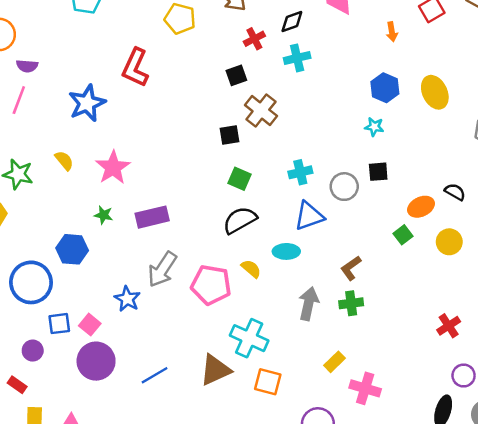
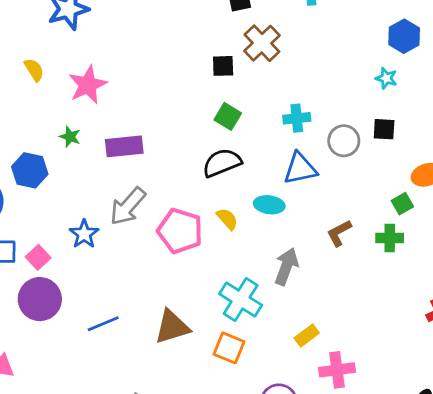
green cross: (351, 303) -> (390, 238), moved
cyan cross: (249, 338) -> (241, 300), moved
pink cross: (365, 388) -> (337, 370), turned -32

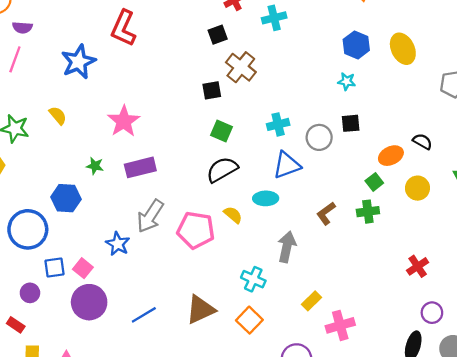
pink star: (88, 85) -> (124, 121), moved
cyan cross: (241, 300) -> (253, 279), size x0.7
orange square: (229, 348) -> (249, 320), turned 30

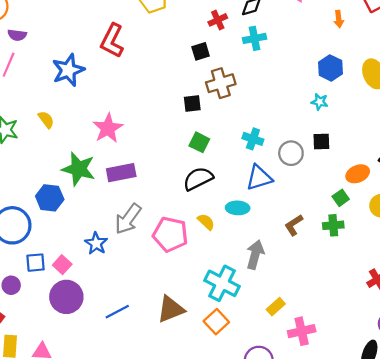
brown cross: (241, 67) -> (221, 83), turned 32
cyan cross: (278, 124) -> (253, 139), turned 30
green star: (95, 166) -> (79, 169), size x2.0
cyan cross: (253, 279) -> (222, 283), size x1.5

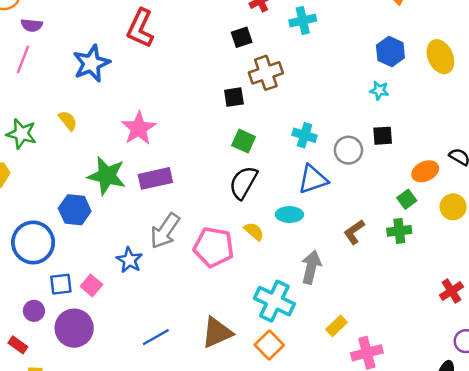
black semicircle: (198, 179) -> (243, 183), turned -32
purple circle: (66, 297) -> (74, 328), moved

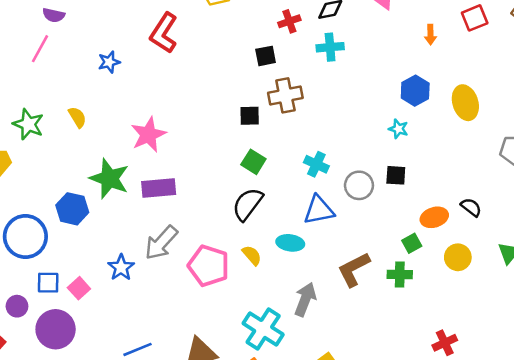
blue star: (91, 63) -> (109, 62), size x0.6
brown L-shape: (354, 232) -> (354, 269), size x1.4

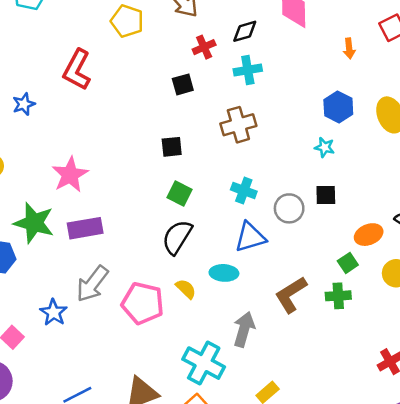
brown cross: (285, 95) -> (238, 125), moved

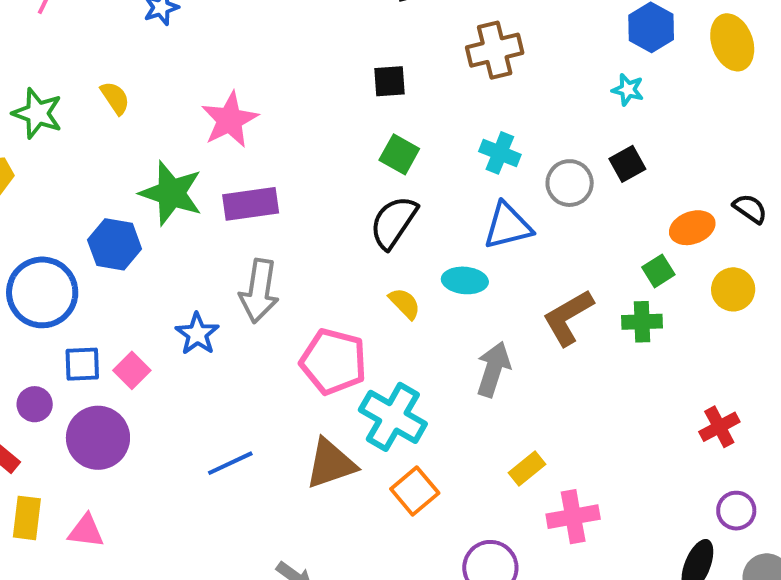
black square: (326, 195) -> (627, 164), turned -30
gray arrow: (92, 284) -> (259, 291), turned -30
pink pentagon: (143, 303) -> (333, 362), moved
cyan cross: (204, 363) -> (393, 417), moved

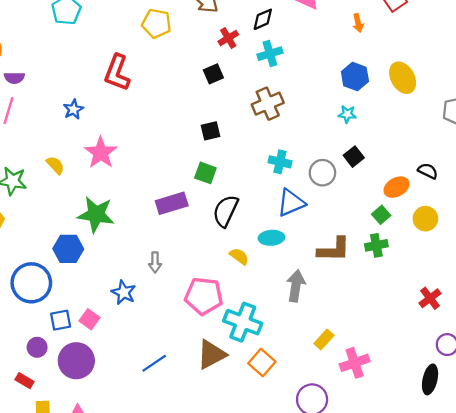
pink star: (230, 120) -> (101, 153), moved
green square: (399, 154) -> (205, 173), moved
purple rectangle: (251, 204) -> (172, 203), moved
gray arrow: (259, 291) -> (155, 262), size x0.6
brown L-shape: (568, 317) -> (334, 250), turned -140

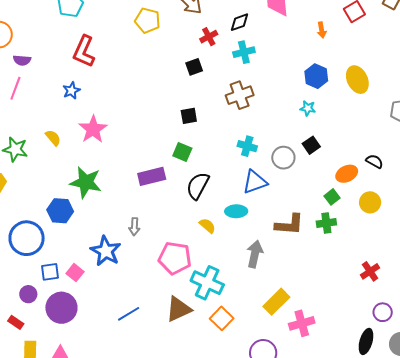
red L-shape: (117, 73) -> (84, 51), moved
blue star: (124, 292) -> (106, 251), size x1.4
yellow rectangle: (324, 339) -> (276, 302), size x1.5

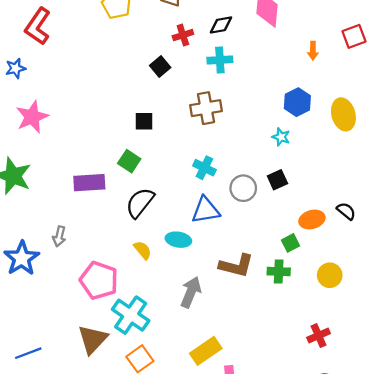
black square: (194, 67) -> (160, 66), turned -30
yellow circle: (370, 202) -> (330, 275), moved
brown triangle: (179, 309) -> (93, 339), turned -32
blue line: (129, 314) -> (28, 353), moved

